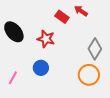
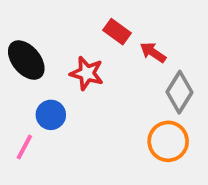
red arrow: (81, 11) -> (153, 52), moved
blue circle: (41, 68) -> (51, 115), moved

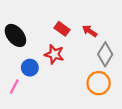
red rectangle: (117, 32) -> (62, 29), moved
red star: (87, 73) -> (54, 54), moved

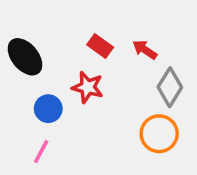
pink line: (14, 86) -> (41, 152), moved

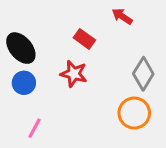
red arrow: (145, 50) -> (122, 16), moved
blue circle: (48, 109) -> (24, 83), moved

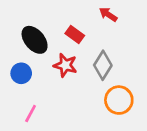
black ellipse: (21, 48) -> (35, 40), moved
gray diamond: (143, 74) -> (103, 65), moved

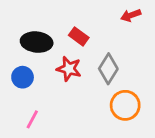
red arrow: (108, 14) -> (131, 15), moved, turned -54
black ellipse: (35, 40) -> (37, 42), turned -44

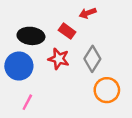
red arrow: (131, 15) -> (88, 13), moved
blue circle: (23, 77) -> (19, 66), size x1.5

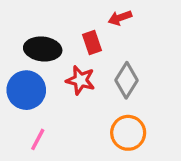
red rectangle: (67, 31) -> (92, 42), turned 35
orange circle: (107, 90) -> (128, 133), moved

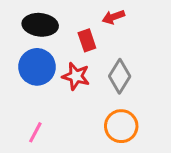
black ellipse: (43, 49) -> (40, 25), moved
blue circle: (26, 90) -> (37, 67), moved

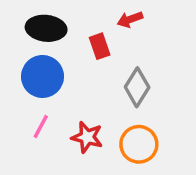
red star: (76, 76) -> (87, 137), moved
pink line: (35, 132) -> (41, 126), moved

